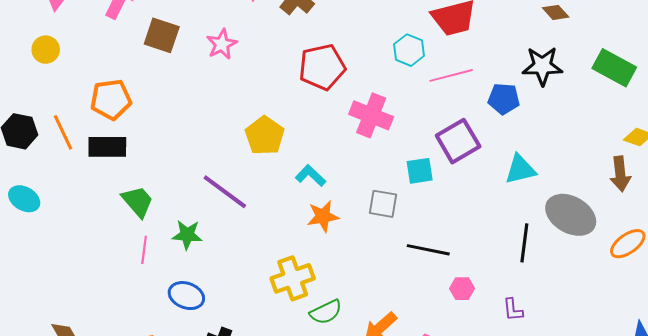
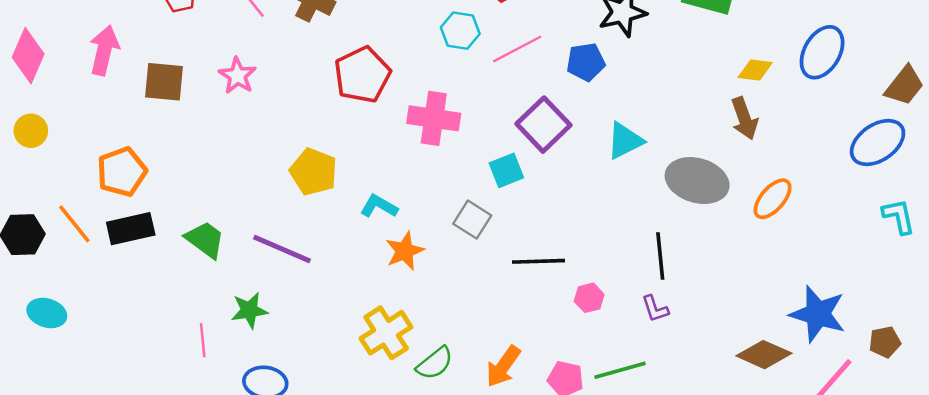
green trapezoid: (138, 202) -> (205, 240), moved
gray square: (383, 204) -> (472, 220), turned 36
black line: (524, 243) -> (660, 256), moved

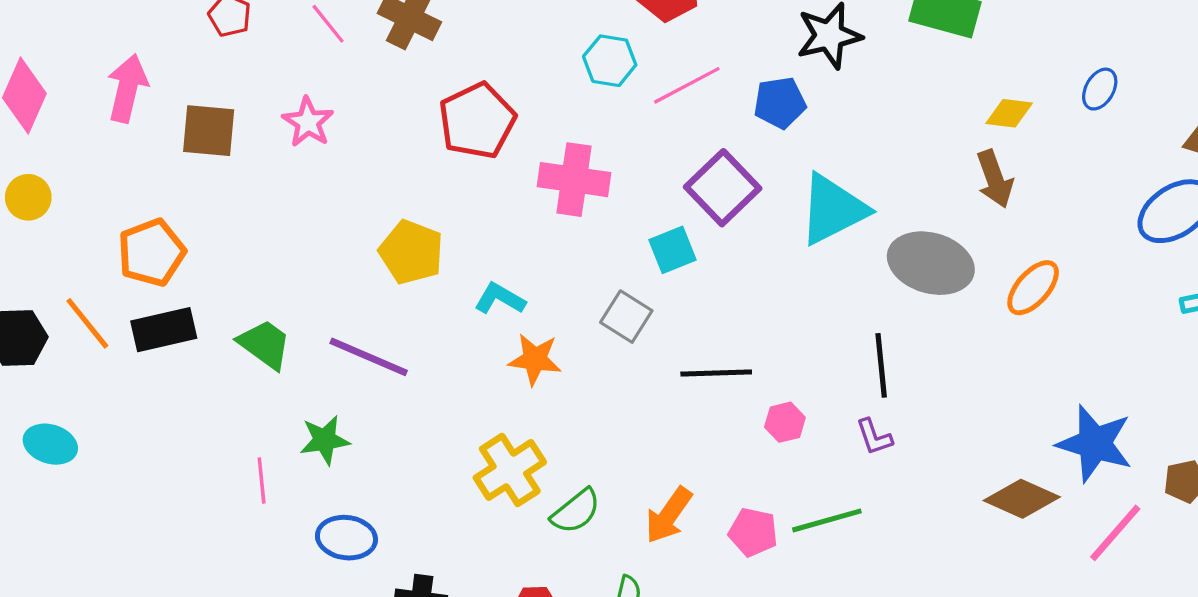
blue ellipse: (822, 52) -> (1100, 89), size x0.6
cyan triangle: (625, 141) -> (833, 209), size x1.4
orange star: (405, 251) -> (535, 359), turned 30

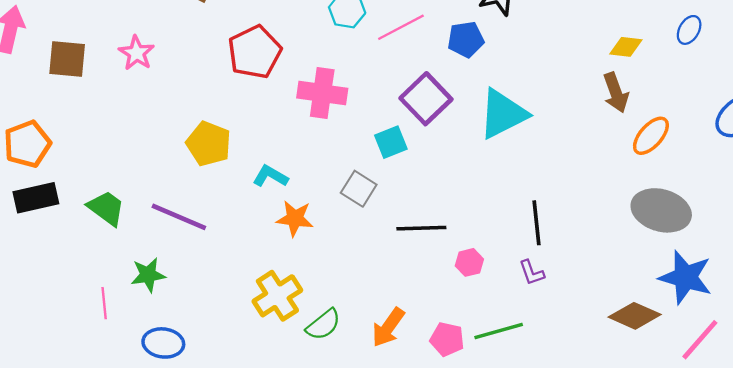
gray ellipse: (931, 263) -> (661, 210), moved
orange ellipse: (1033, 288) -> (651, 136), moved

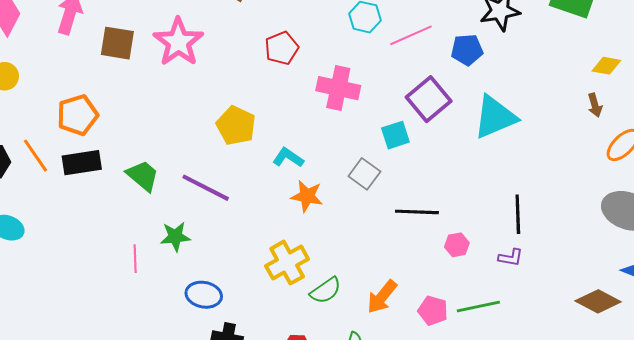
red pentagon: (255, 52) -> (282, 48), size x0.7
pink star: (136, 53) -> (178, 42), size x1.6
brown arrow: (616, 93) -> (595, 105), size x0.7
purple L-shape: (532, 273) -> (511, 257), turned -65
blue ellipse: (163, 343) -> (204, 295), moved

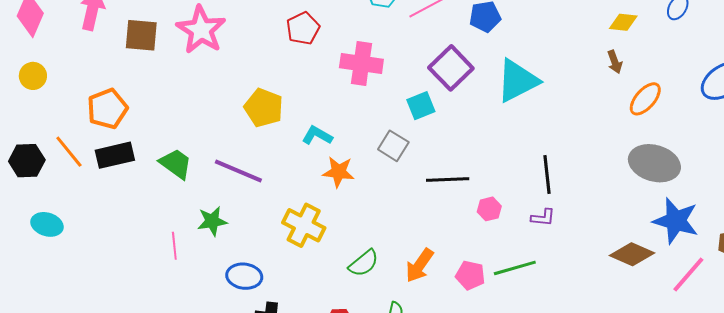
yellow cross: (287, 263) -> (304, 225), moved, turned -30

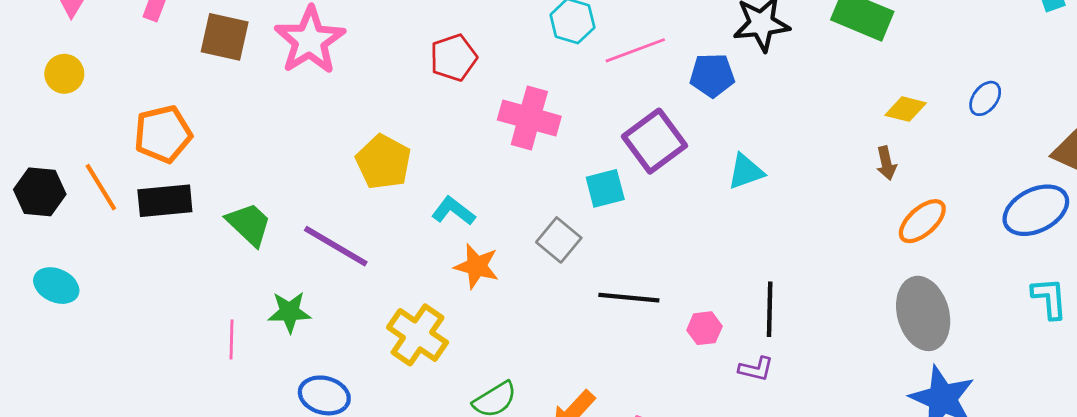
cyan triangle: (517, 81) -> (746, 172), size x0.6
gray ellipse: (654, 163) -> (923, 313), turned 51
pink hexagon: (489, 209) -> (704, 328), moved

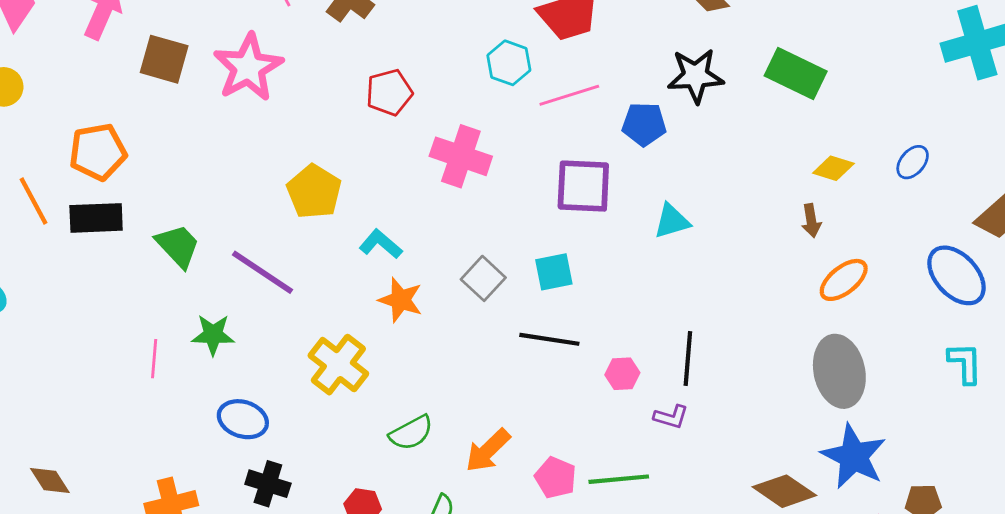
purple square: (655, 141) -> (583, 186), turned 36
cyan square: (605, 188) -> (554, 272), moved
blue ellipse: (1036, 210) -> (956, 275), turned 70

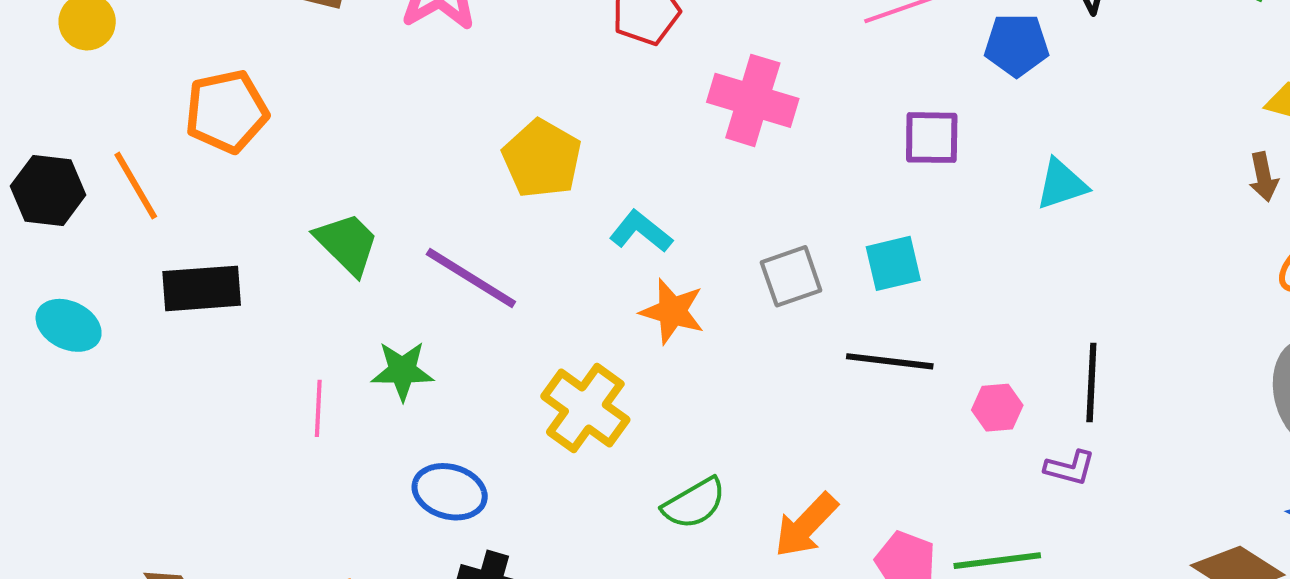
purple square: (583, 186) -> (932, 138), size x0.7
black rectangle: (96, 218) -> (202, 288), moved
gray square: (483, 278) -> (791, 276), turned 30

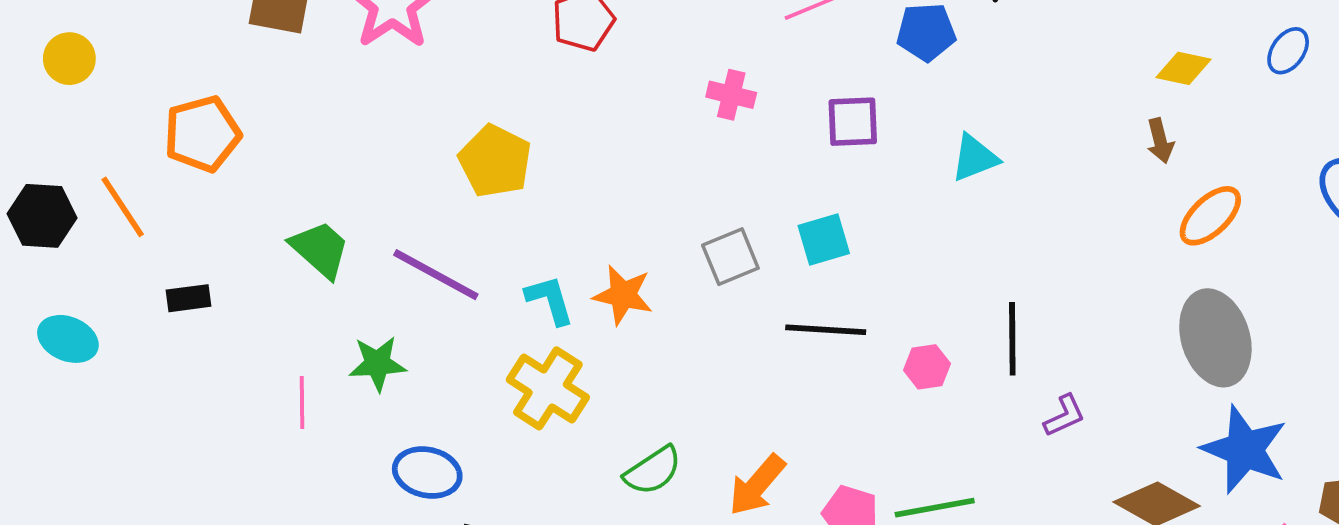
pink cross: (753, 100) -> (731, 95), moved, size x0.6
cyan L-shape: (641, 231) -> (550, 300), moved, turned 38
black rectangle: (202, 288) -> (189, 298), size x0.6
purple L-shape: (1070, 468) -> (1064, 416), moved, turned -36

